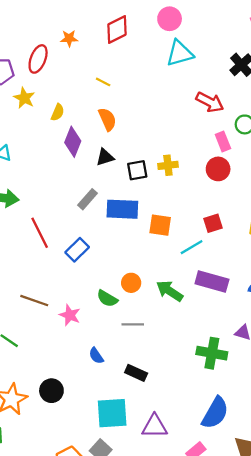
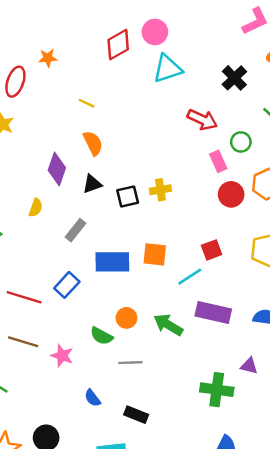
red diamond: (117, 29) -> (118, 45), moved
yellow semicircle: (58, 112) -> (36, 208), moved
red circle: (218, 169) -> (231, 194), moved
blue rectangle: (122, 209) -> (112, 262), moved
red line: (40, 233) -> (24, 297), moved, turned -44

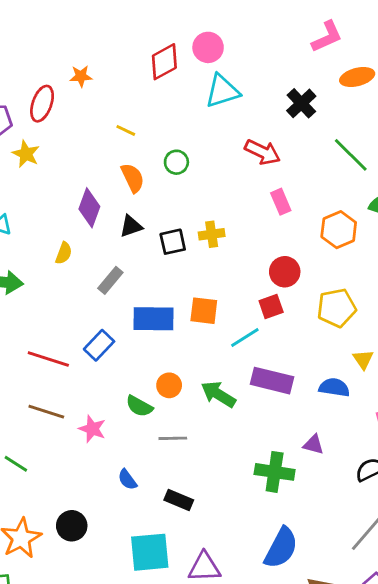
green circle: (241, 142) -> (176, 162), moved
red circle: (231, 194) -> (285, 272), moved

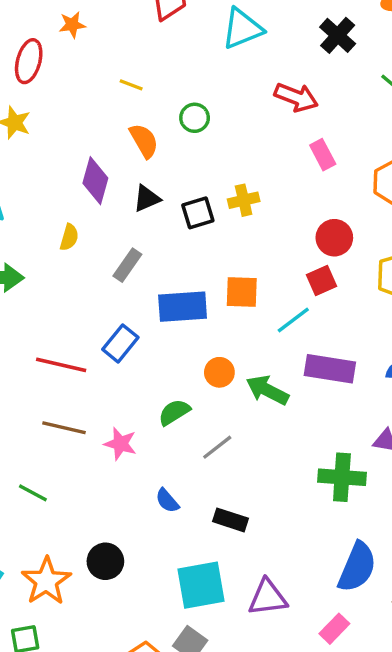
orange circle: (169, 385) -> (219, 372), moved
green semicircle: (139, 406) -> (174, 412), turned 124
gray line: (173, 438) -> (217, 447), turned -32

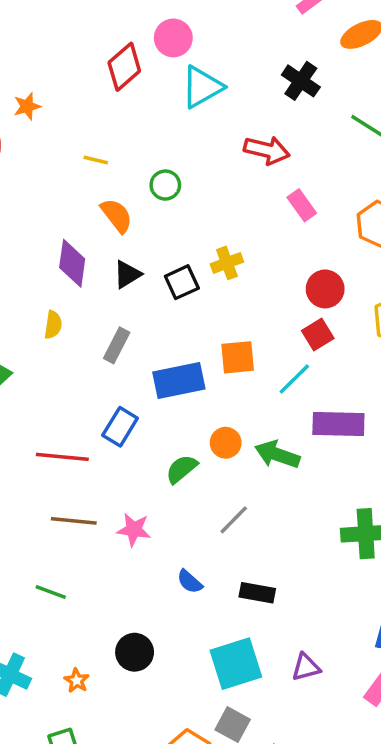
green semicircle: (174, 412) -> (182, 469), moved
orange star: (46, 581) -> (77, 681), size x0.5
purple triangle: (268, 598) -> (306, 667), size x0.7

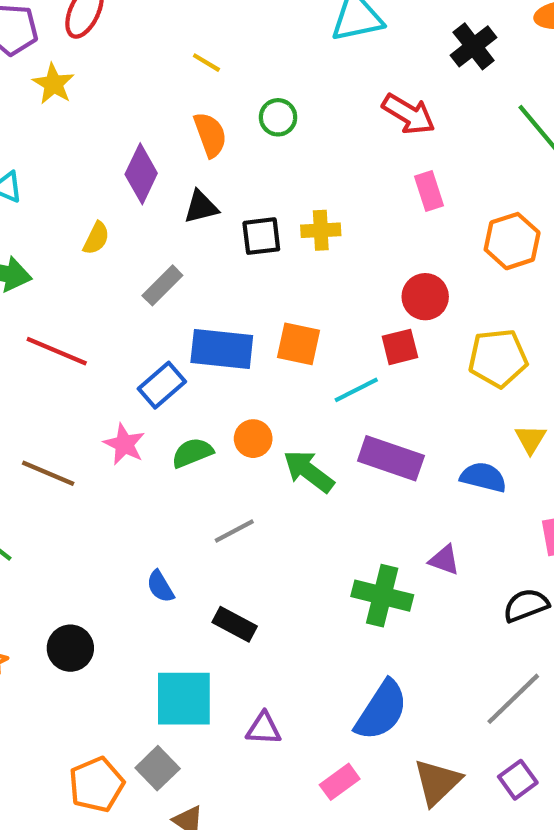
blue rectangle: (120, 427) -> (162, 385), moved
red line: (62, 457) -> (57, 351), moved
pink star: (134, 530) -> (124, 444), moved

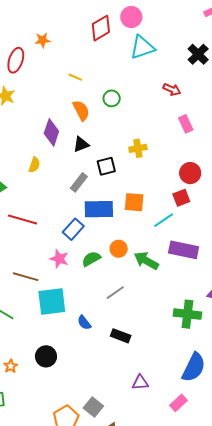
red arrow: (409, 114) -> (172, 89), size x0.7
black square: (261, 236) -> (106, 166), moved
gray rectangle: (162, 285) -> (79, 182), moved
cyan square: (184, 699) -> (52, 302), moved

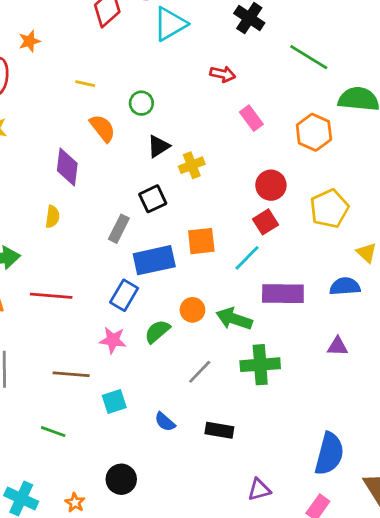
black triangle: (81, 144) -> (158, 146), moved
cyan square: (52, 302) -> (114, 402), size x0.6
green cross: (187, 314) -> (260, 365), moved

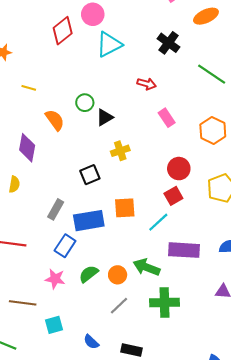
yellow line: (85, 84) -> (29, 88), moved
black triangle: (158, 146) -> (105, 117), moved
gray rectangle: (119, 229) -> (56, 209), moved
orange circle: (192, 310) -> (118, 275), moved

